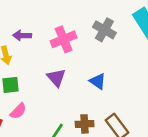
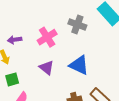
blue triangle: (98, 81) -> (79, 65), size x1.5

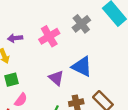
gray cross: (77, 24) -> (81, 24), turned 30
purple triangle: (47, 68) -> (56, 78), moved

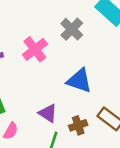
purple triangle: (56, 78) -> (48, 113), moved

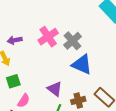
gray cross: (72, 29) -> (73, 41), moved

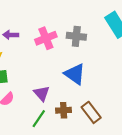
gray cross: (73, 41) -> (76, 36), moved, turned 36

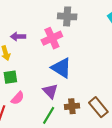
gray cross: (76, 36) -> (67, 16), moved
blue triangle: (75, 74) -> (61, 68), moved

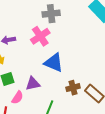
purple triangle: (50, 91) -> (33, 84), moved, turned -49
brown cross: (72, 106) -> (73, 88), moved

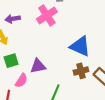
blue triangle: (54, 63) -> (80, 46), moved

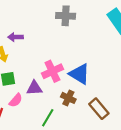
pink cross: (47, 15) -> (52, 71), moved
brown cross: (81, 71) -> (68, 98), moved, turned 32

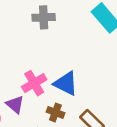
purple triangle: (34, 88) -> (15, 104), turned 49

